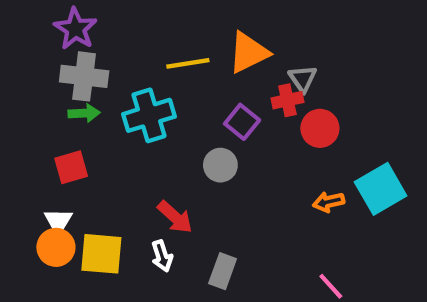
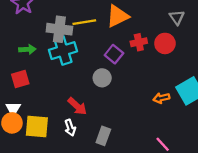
gray cross: (84, 76) -> (59, 29), moved
gray triangle: (303, 79) -> (177, 17), moved
red circle: (320, 128) -> (165, 43), moved

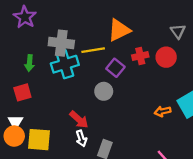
yellow line: (84, 22) -> (93, 50), moved
green arrow: (27, 49) -> (30, 63), turned 98
white arrow: (70, 128) -> (81, 138), moved

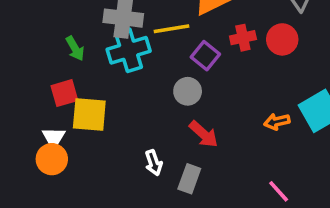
green arrow: (30, 63) -> (75, 48), turned -35
red arrow: (79, 120) -> (204, 134), moved
yellow square: (39, 140) -> (89, 114), moved

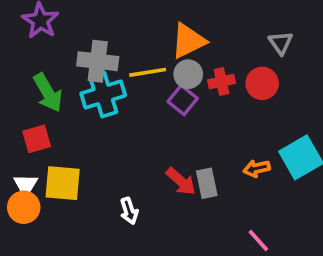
green arrow: (75, 48) -> (48, 93), size x1.5
gray circle: (188, 91) -> (188, 74), moved
yellow square: (89, 114) -> (63, 183), moved
gray rectangle: (189, 179) -> (207, 183), moved, turned -32

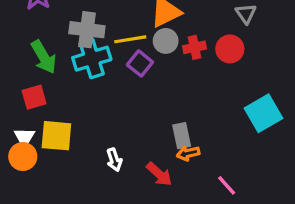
purple square: (183, 100) -> (140, 63), moved
orange arrow: (257, 168) -> (188, 153), moved
red arrow: (181, 181) -> (159, 174), moved

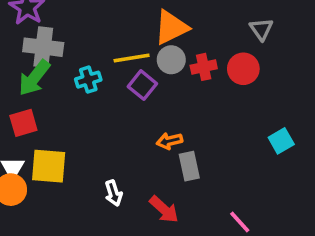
gray cross: (87, 30) -> (43, 47), moved
green arrow: (44, 57) -> (34, 78), turned 68
cyan cross: (92, 59) -> (88, 80), size x0.6
cyan square: (264, 113) -> (281, 141), size x0.6
orange arrow: (188, 153) -> (169, 141), moved

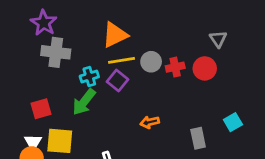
orange triangle: (171, 27) -> (115, 35), moved
green arrow: (34, 78) -> (84, 102), moved
purple square: (142, 85) -> (117, 81), moved
gray rectangle: (189, 166) -> (198, 138), moved

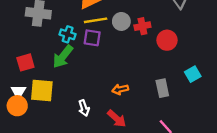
red circle: (205, 68) -> (167, 40), moved
cyan cross: (89, 76) -> (68, 34), turned 35
purple square: (117, 81) -> (92, 38), turned -30
orange arrow: (150, 122) -> (120, 89), moved

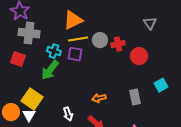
red square: (25, 62) -> (18, 59), moved, turned 35
yellow square: (42, 90) -> (32, 99), turned 30
white triangle: (18, 92) -> (29, 115), moved

